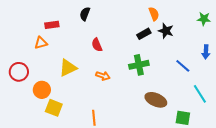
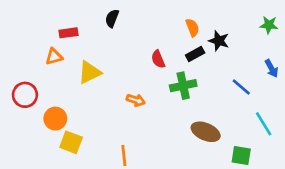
orange semicircle: (154, 14) -> (192, 28), moved
black rectangle: (144, 34) -> (195, 54), moved
red semicircle: (97, 45) -> (158, 59), moved
blue arrow: (206, 52) -> (272, 68), turned -32
yellow triangle: (68, 68) -> (90, 72), moved

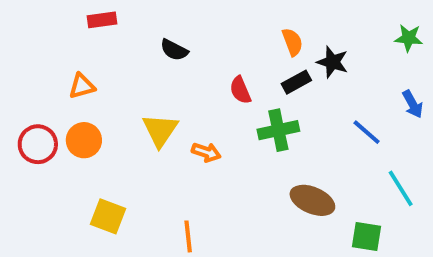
black semicircle: (112, 18) -> (174, 50), moved, turned -84
red rectangle: (68, 33) -> (102, 20), moved
yellow triangle: (90, 72) -> (160, 130), moved, turned -30
orange circle: (55, 119) -> (84, 140), moved

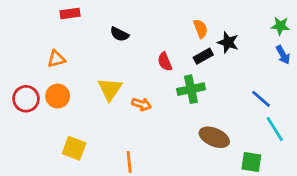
blue arrow: (413, 104) -> (283, 55), moved
blue line: (367, 132) -> (261, 99), moved

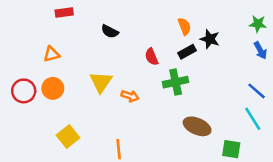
blue line: (261, 99) -> (257, 91), moved
yellow square: (74, 148) -> (68, 136), turned 30

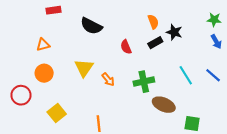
black semicircle: (110, 31) -> (91, 26), size x1.5
green cross: (176, 82) -> (144, 82), moved
red circle: (24, 91) -> (21, 95), moved
orange arrow: (130, 96) -> (108, 79), turned 32
cyan line: (253, 119) -> (186, 75), moved

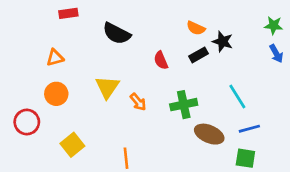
orange semicircle: (153, 22) -> (196, 28), turned 136
blue line: (213, 75) -> (249, 129), moved, turned -56

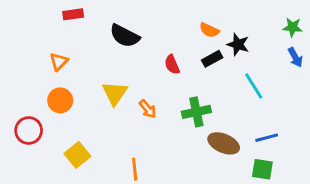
orange triangle: (55, 58) -> (59, 62), turned -30
cyan line: (237, 97) -> (254, 86), moved

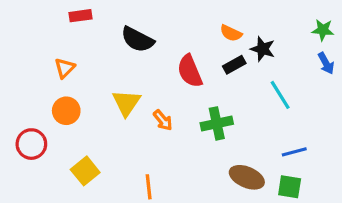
red semicircle: (172, 65) -> (190, 71), size x1.5
brown ellipse: (224, 143) -> (247, 177), moved

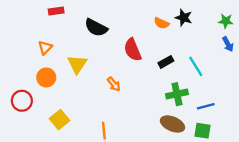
black star: (263, 49) -> (184, 18), moved
black rectangle: (234, 65) -> (166, 62), moved
yellow triangle: (126, 103) -> (77, 64), moved
green cross: (217, 123) -> (177, 94), moved

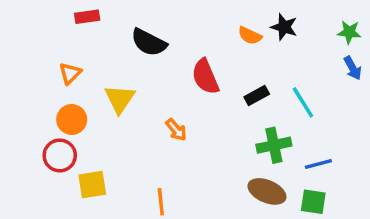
red circle: (22, 101) -> (60, 155), moved
yellow square: (60, 120) -> (92, 185), turned 30

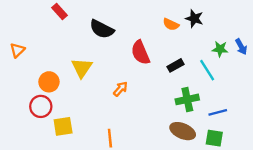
red rectangle: (87, 17) -> (60, 12), turned 56
green star: (349, 32) -> (220, 49), moved
orange triangle: (70, 73) -> (17, 50), moved
orange arrow: (176, 130) -> (120, 89), turned -98

